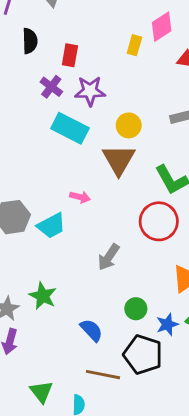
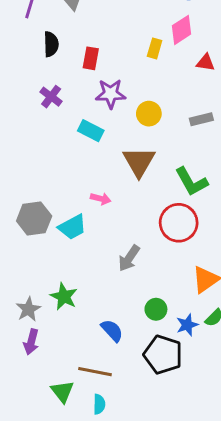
purple cross: (51, 87) -> (51, 97), moved
yellow circle: (129, 125) -> (149, 114), moved
cyan rectangle: (70, 128) -> (91, 131), size x0.7
brown line: (103, 375) -> (95, 372), moved

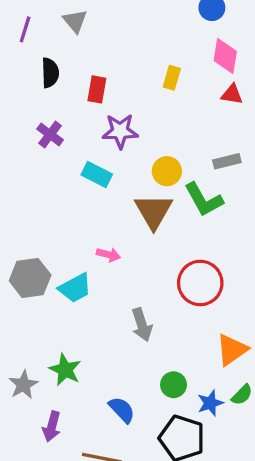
pink diamond: (181, 30) -> (225, 56), moved, turned -48
yellow circle: (149, 114) -> (167, 171), moved
green L-shape: (191, 182) -> (204, 200), moved
gray arrow: (129, 258) -> (142, 325), turned -52
purple arrow: (31, 342) -> (52, 426), moved

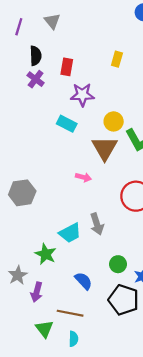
purple cross: (50, 134) -> (36, 79), moved
pink arrow: (108, 255) -> (83, 177), moved
cyan trapezoid: (75, 288) -> (70, 233), moved
gray star: (23, 385) -> (18, 275), moved

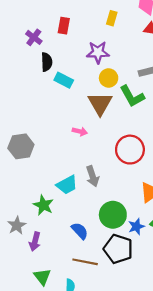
black semicircle: (36, 56) -> (47, 62), moved
purple star: (82, 95) -> (98, 52), moved
green circle: (118, 264) -> (113, 215), size x1.6
brown line: (70, 313) -> (85, 262), moved

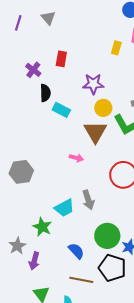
yellow rectangle: (112, 18) -> (116, 48), moved

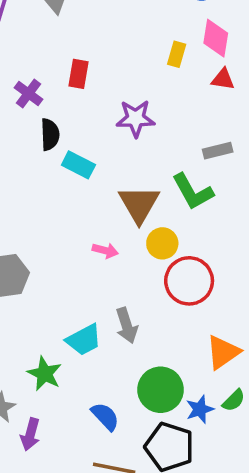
yellow circle: (103, 108) -> (162, 243), moved

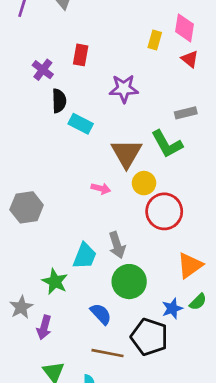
red triangle: (223, 79) -> (190, 59), turned 30
cyan trapezoid: (84, 340) -> (85, 256), turned -40
green circle: (161, 390) -> (129, 282), moved

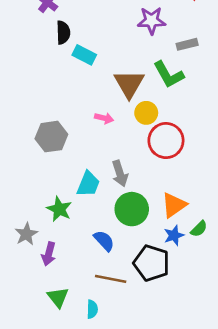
purple star: (124, 89) -> (151, 21), moved
gray hexagon: (27, 207) -> (51, 137), moved
orange triangle: (190, 265) -> (174, 205), moved

